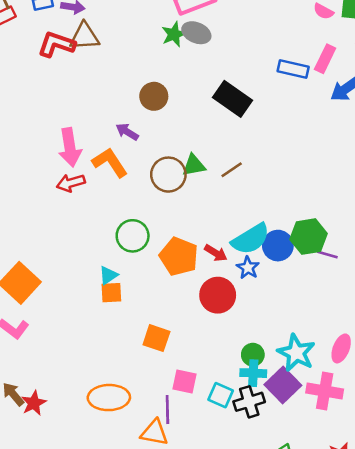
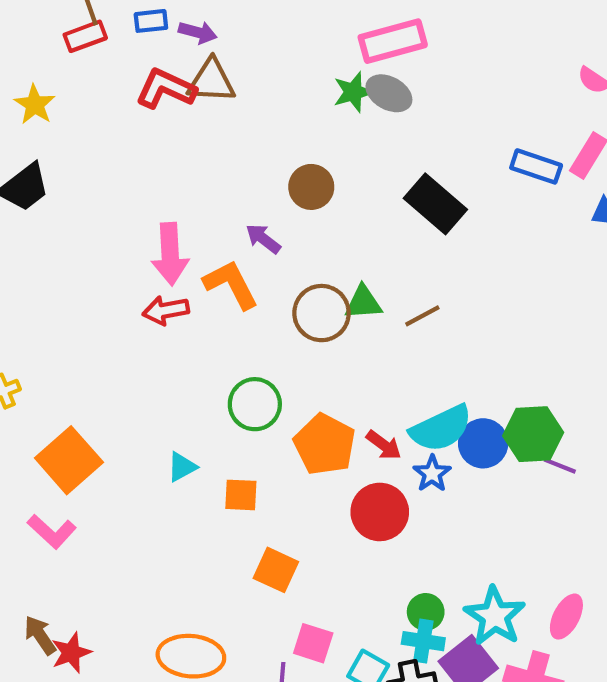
cyan triangle: (108, 275) -> (182, 467), moved
orange square: (111, 293) -> (241, 495), moved

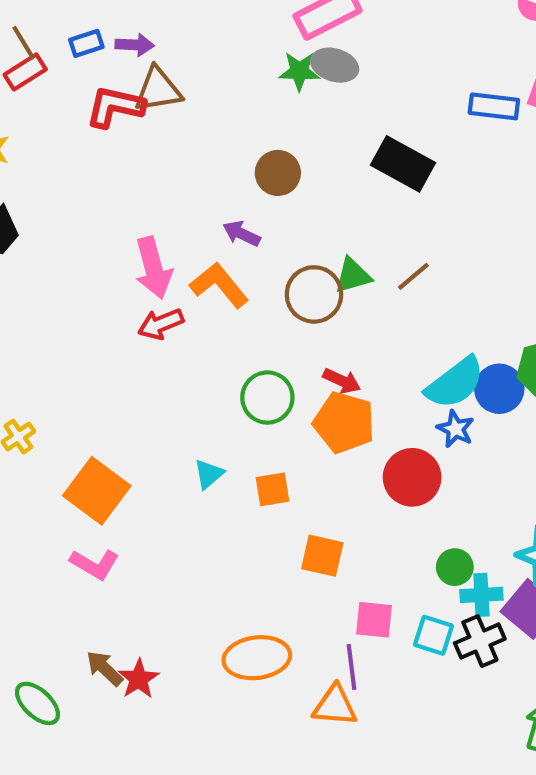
green star: (353, 92) -> (299, 71), turned 30
red arrow: (384, 445) -> (342, 381), moved
green circle: (426, 612) -> (455, 567), moved

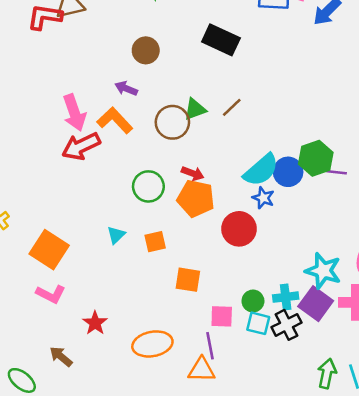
red arrow: (161, 324) -> (81, 146), size x1.4
green circle: (455, 567) -> (253, 301), moved
red star: (139, 679) -> (95, 323), moved

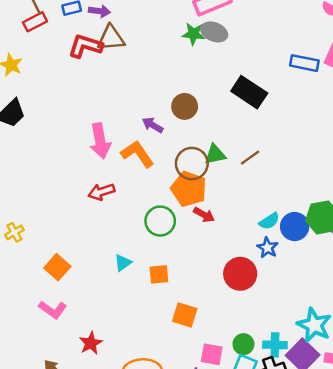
brown circle: (146, 50) -> (185, 106), moved
red arrow: (81, 146) -> (101, 192), moved, size x0.7
cyan semicircle: (261, 170) -> (269, 221), size x0.6
orange pentagon: (196, 198) -> (189, 189), moved
orange square: (49, 250) -> (57, 267), size x0.7

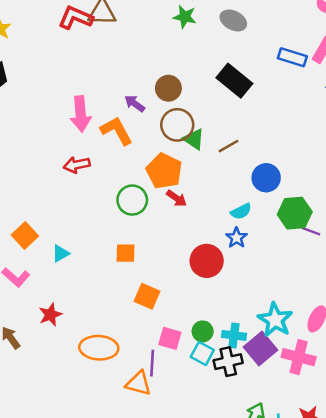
gray ellipse: (214, 32) -> (233, 20), moved
green triangle: (215, 154) -> (194, 139), turned 40
brown circle: (192, 164) -> (177, 125), moved
blue circle: (295, 227) -> (266, 178), moved
cyan triangle: (123, 263) -> (61, 253), moved

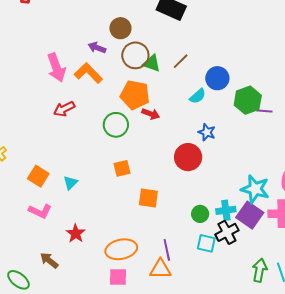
cyan semicircle: (241, 211) -> (198, 96), moved
pink square: (170, 338) -> (118, 277), moved
cyan square: (202, 353) -> (206, 243), moved

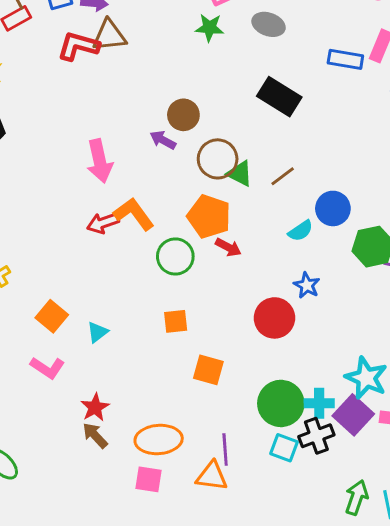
brown circle: (120, 28) -> (183, 115), moved
orange L-shape: (88, 73) -> (134, 214), moved
green circle: (200, 214) -> (281, 403), size x1.8
brown arrow: (49, 260) -> (95, 435), moved

